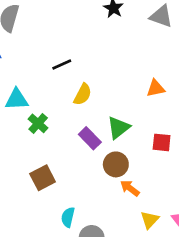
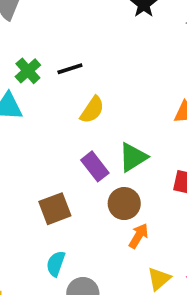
green cross: (38, 123) -> (28, 71), moved
brown square: (43, 178) -> (55, 209), moved
orange arrow: (130, 188) -> (139, 236), turned 78

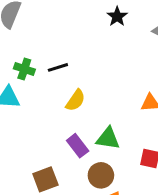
green cross: (28, 71) -> (24, 69), turned -30
green triangle: (133, 157) -> (108, 138), turned 40

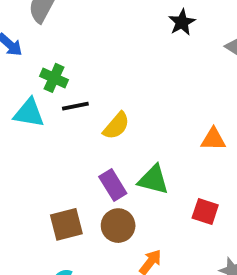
black line: (58, 67) -> (75, 106), moved
brown circle: (101, 175) -> (118, 226), moved

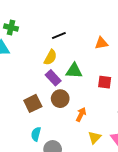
black line: (75, 106) -> (59, 35), moved
yellow semicircle: (116, 126) -> (50, 57), moved

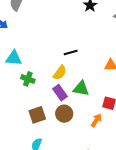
green cross: (11, 28) -> (28, 79), moved
orange arrow: (81, 114) -> (96, 120), moved

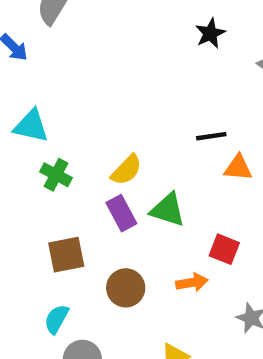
black line: (71, 53) -> (211, 136), moved
brown circle: (64, 114) -> (126, 288), moved
orange arrow: (96, 120) -> (192, 283), turned 40

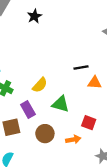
black star: (210, 33) -> (34, 16), moved
purple rectangle: (121, 213) -> (28, 110), moved
brown circle: (126, 288) -> (45, 134), moved

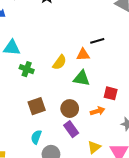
orange triangle: (95, 83) -> (83, 55), moved
purple rectangle: (28, 110) -> (71, 129), moved

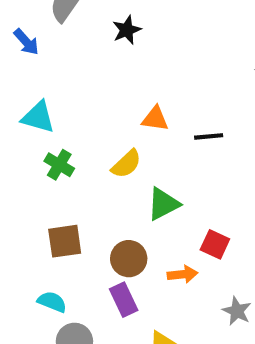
orange triangle: (83, 55) -> (155, 119), moved
green triangle: (81, 78) -> (163, 204), turned -48
cyan semicircle: (36, 137) -> (52, 302), turned 80

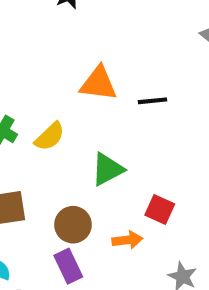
orange triangle: (155, 119) -> (98, 83), size x1.4
yellow semicircle: (126, 164) -> (50, 137), moved

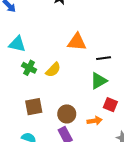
black line: (153, 101) -> (104, 58), moved
green triangle: (107, 169) -> (99, 81), moved

